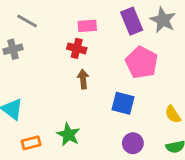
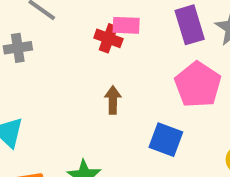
red cross: (77, 48) -> (108, 38), moved

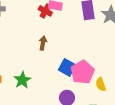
pink pentagon: (198, 85) -> (83, 72), moved

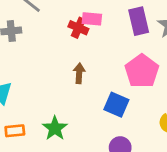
pink pentagon: (83, 72) -> (142, 71), moved

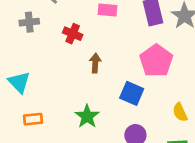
red cross: (78, 28) -> (73, 34), moved
green star: (55, 128) -> (87, 116), moved

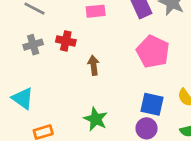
gray cross: (29, 22) -> (33, 45), moved
blue square: (132, 93) -> (152, 104), moved

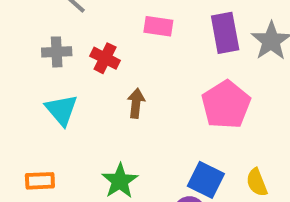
cyan triangle: (23, 98) -> (61, 110), moved

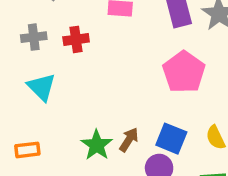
red cross: (105, 58) -> (76, 39), turned -30
brown arrow: (136, 103) -> (129, 140), moved, turned 30

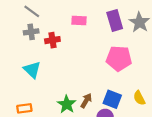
gray cross: (34, 37) -> (31, 32), moved
pink pentagon: (184, 72) -> (119, 58), turned -30

